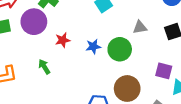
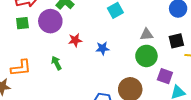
green circle: (120, 49) -> (146, 56), moved

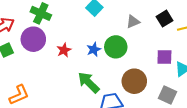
green circle: (146, 56) -> (116, 47), moved
green arrow: (56, 63) -> (89, 82), moved, size x1.6

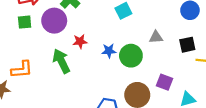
purple square: (164, 57) -> (165, 82), moved
green arrow: (89, 82) -> (61, 61), moved

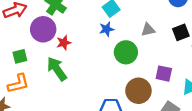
green square: (25, 22) -> (20, 56), moved
red star: (80, 41) -> (64, 43), moved
blue star: (109, 51) -> (107, 29), moved

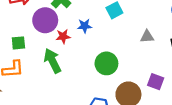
blue star: (107, 29) -> (85, 26), moved
green circle: (126, 52) -> (106, 63), moved

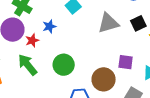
gray triangle: (147, 37) -> (108, 23), size x1.6
green circle: (106, 63) -> (64, 65), moved

